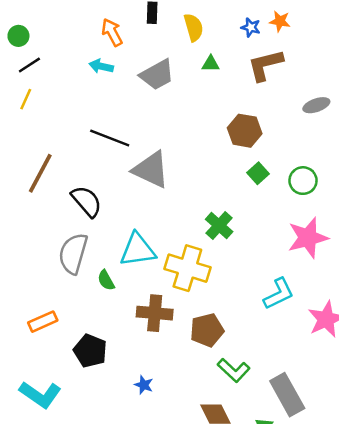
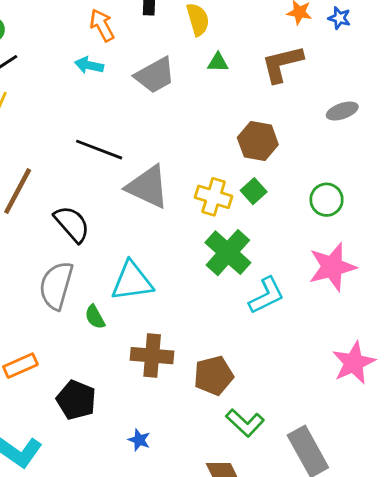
blue star: (251, 27) -> (339, 18), moved
green square: (258, 173) -> (254, 191), moved
green cross: (219, 226) -> (228, 253), size x1.4
yellow cross: (187, 268) -> (214, 197), moved, size x0.7
cyan L-shape: (279, 294) -> (266, 295), moved

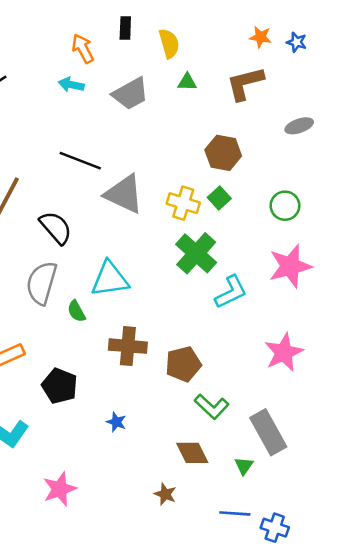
pink star: (354, 363) -> (284, 352), moved

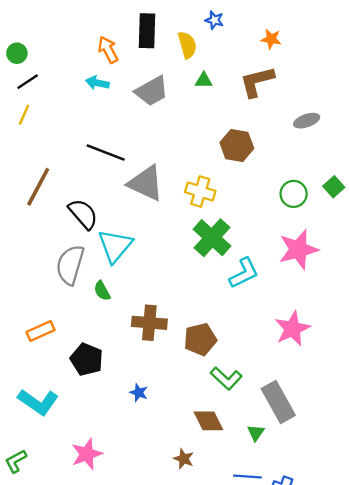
black rectangle: (125, 28) -> (147, 31), size x1.6
blue star: (297, 42) -> (214, 20), moved
green square: (219, 198) -> (334, 187), moved
cyan triangle: (110, 279) -> (115, 246), moved, turned -42

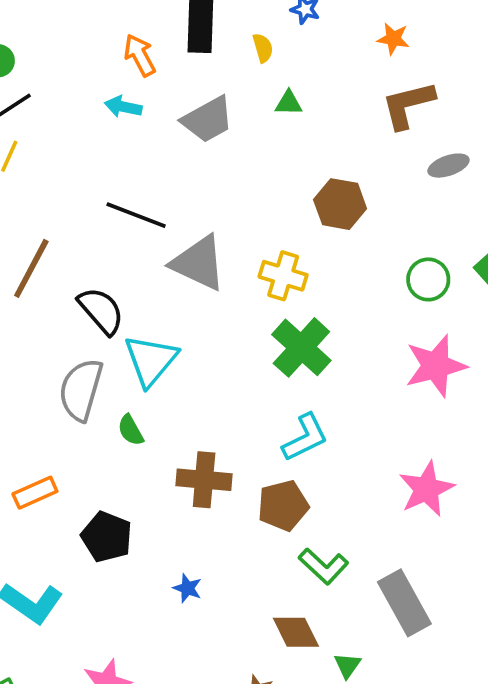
yellow semicircle: (187, 45) -> (263, 48), size x0.7
brown L-shape: (257, 82) -> (408, 105), moved
cyan L-shape: (244, 273) -> (305, 438), moved
green triangle: (256, 433) -> (347, 665), moved

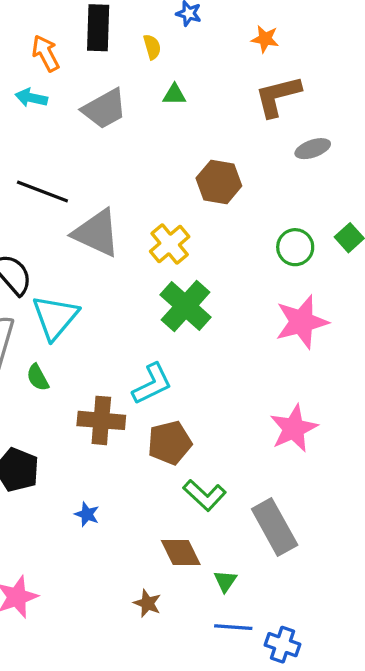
yellow cross: (283, 276) -> (170, 244), turned 33
cyan L-shape: (305, 438) -> (152, 384), moved

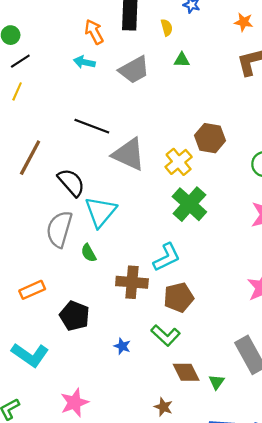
brown hexagon: (219, 182) -> (210, 138), moved
green L-shape: (205, 495) -> (166, 335), moved
green triangle: (225, 581) -> (217, 382), moved

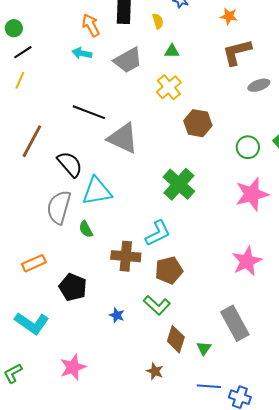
yellow cross: (179, 162) -> (169, 87), moved
cyan triangle: (101, 212) -> (97, 191), turned 40
brown diamond: (186, 372) -> (176, 339), turned 44

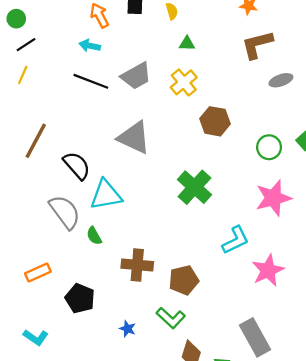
gray trapezoid: (128, 60) -> (136, 76), moved
black line: (89, 112) -> (91, 81), moved
gray semicircle: (59, 207) -> (65, 212), turned 128
cyan L-shape: (158, 233) -> (236, 240), moved
cyan L-shape: (32, 323) -> (36, 337), size x0.7

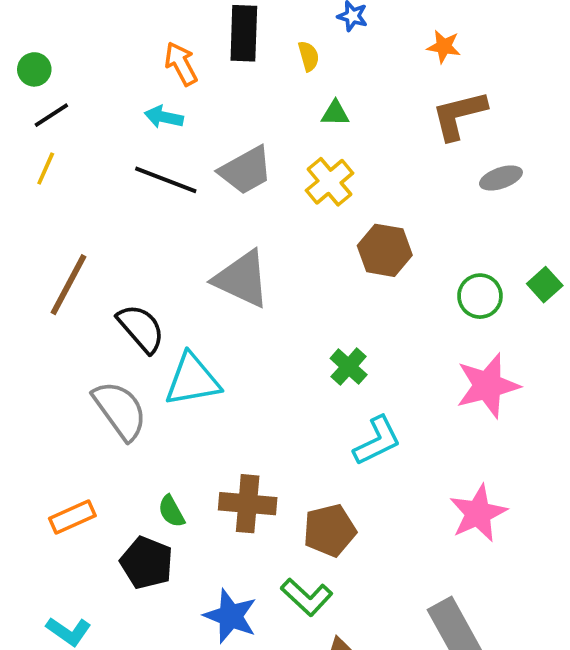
green cross: (195, 187) -> (349, 367), size x0.6
green semicircle: (94, 236) -> (171, 511), moved
cyan L-shape: (236, 240) -> (377, 441), moved
blue star: (128, 329) -> (230, 616), size x1.8

